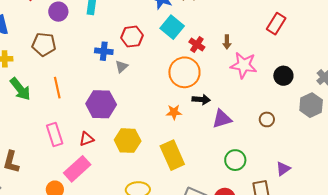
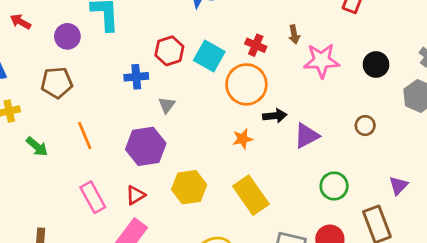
cyan square: (172, 27) -> (209, 56), moved
gray triangle: (122, 66) -> (167, 105), moved
green arrow: (20, 89) -> (37, 147), size x0.7

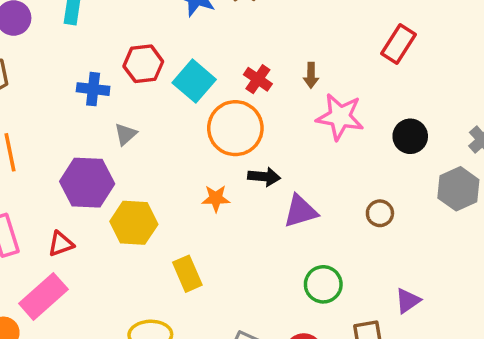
yellow hexagon: (189, 187) -> (134, 223), moved
yellow rectangle: (251, 195) -> (187, 274), moved, size x0.7

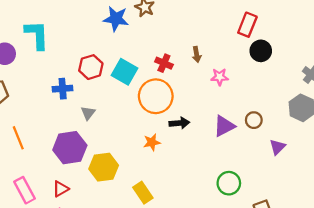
pink star: (340, 117) -> (220, 77), size x0.6
black circle: (410, 136) -> (261, 51), moved
purple triangle: (300, 211) -> (224, 126), moved
brown circle: (380, 213) -> (254, 120), moved
purple triangle: (408, 301) -> (277, 147), moved

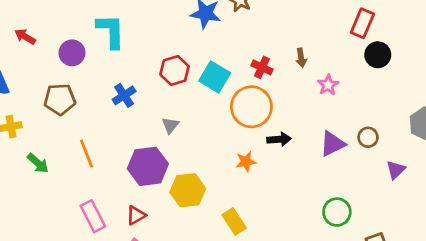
pink star: (220, 77) -> (328, 85), turned -30
blue cross: (63, 89) -> (124, 95), moved, turned -30

